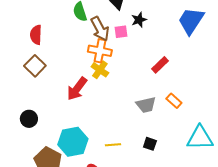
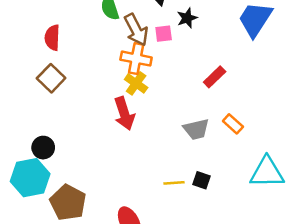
red arrow: (77, 89) -> (124, 114), moved, turned -55
cyan hexagon: (73, 142) -> (30, 178), moved
yellow line: (113, 145) -> (174, 183), moved

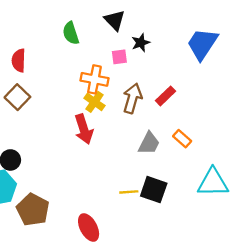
brown arrow: (136, 30) -> (132, 98), moved, turned -136
gray trapezoid: (196, 129) -> (149, 143), turned -50
black square: (201, 180) -> (154, 190), size x1.6

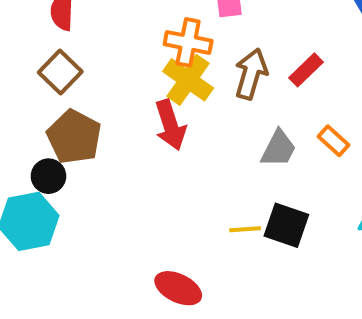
yellow cross: (94, 102) -> (188, 80), size x1.4
brown pentagon: (33, 210) -> (74, 137), moved
red ellipse: (89, 227) -> (178, 288), turned -36

